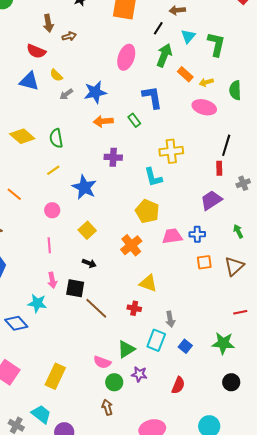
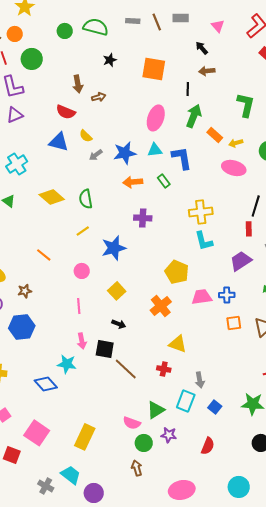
black line: (158, 28) -> (188, 89), turned -32
cyan triangle: (188, 36) -> (155, 150), moved, turned 42
cyan L-shape: (153, 177) -> (204, 241), moved
blue star: (84, 187) -> (114, 248), turned 30

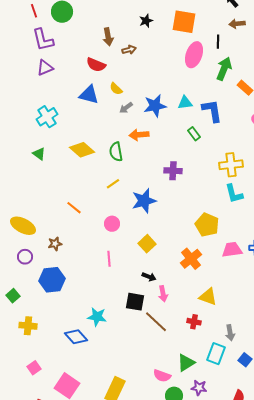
black star: (110, 60) -> (146, 21), moved
pink ellipse: (156, 118) -> (194, 55), moved
orange arrow: (133, 182) -> (139, 135), moved
pink arrow: (82, 341) -> (163, 294), moved

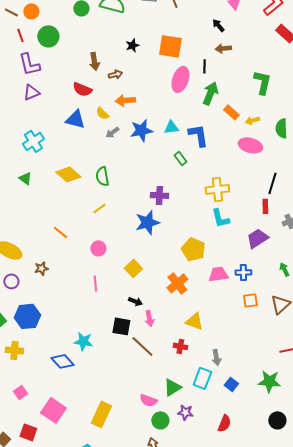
orange arrow: (139, 135) -> (125, 100), moved
blue star: (144, 201) -> (147, 222), moved
blue hexagon: (52, 280) -> (27, 316), moved

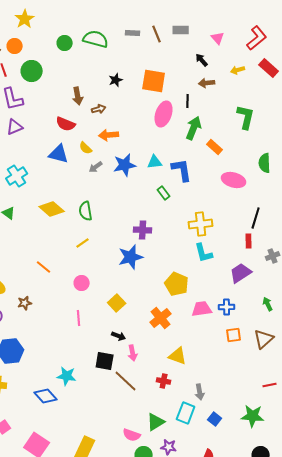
yellow arrow: (252, 120) -> (238, 70), moved

